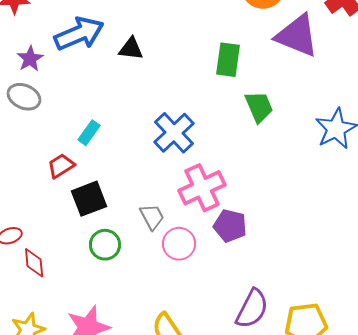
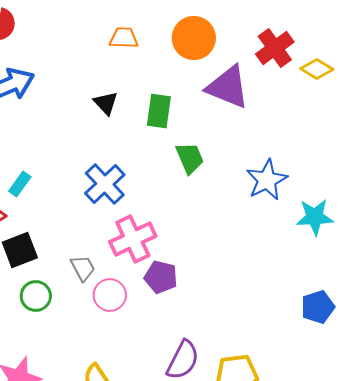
black triangle: (131, 49) -> (106, 103), moved, turned 40

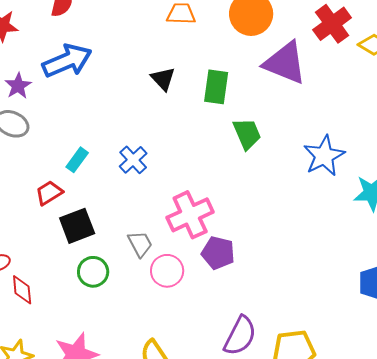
blue cross: (105, 184) -> (133, 160), moved, size x0.7

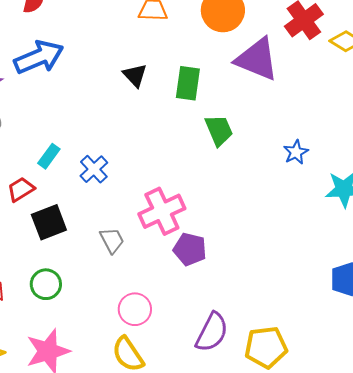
blue star: (324, 156) -> (296, 152), size x0.6
blue cross: (133, 160) -> (94, 169), moved
pink circle: (167, 271) -> (135, 309), moved
green circle: (93, 272) -> (46, 284), moved

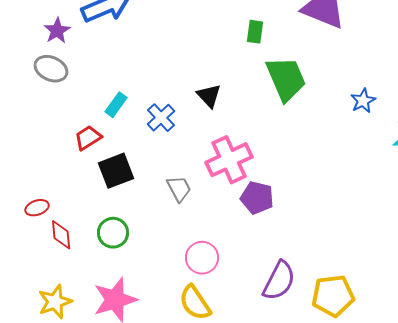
black triangle: (135, 75) -> (209, 96), moved
green rectangle: (188, 83) -> (255, 32), size x0.7
green trapezoid: (219, 130) -> (286, 79), size x1.4

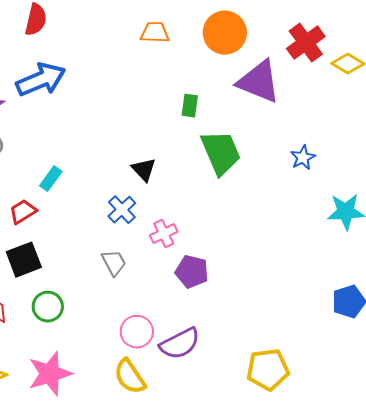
blue star: (363, 101) -> (303, 158), moved
blue cross: (161, 118) -> (122, 210), moved
pink cross: (229, 160) -> (164, 234), size x0.6
black square: (116, 171) -> (24, 260), moved
purple semicircle: (279, 281) -> (180, 344), moved, turned 36

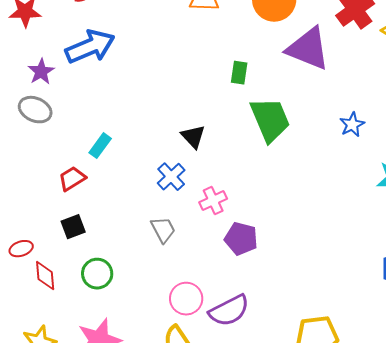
black square: (24, 260) -> (73, 227), size x0.7

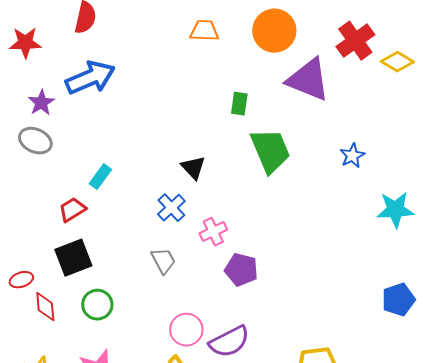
black square: (73, 227) -> (73, 258), size x1.5

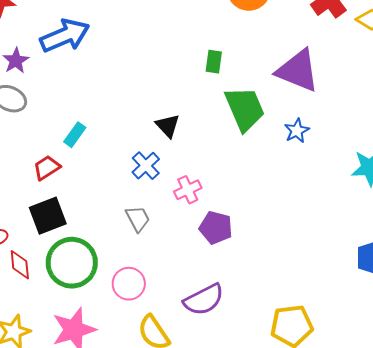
purple triangle: (308, 80) -> (298, 71), moved
blue star: (352, 156) -> (297, 131), moved
green circle: (97, 305) -> (72, 263), size x1.6
pink circle: (186, 330) -> (129, 284), moved

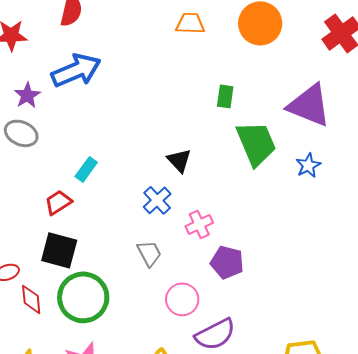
black square: (48, 216) -> (59, 250), turned 36
pink circle: (129, 284) -> (182, 299), moved

